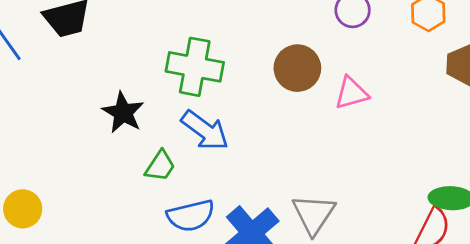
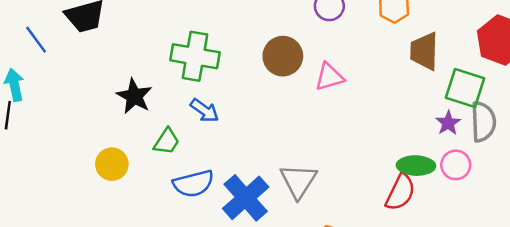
blue arrow: (205, 130) -> (205, 111), size x0.7
yellow circle: (23, 209) -> (112, 164), moved

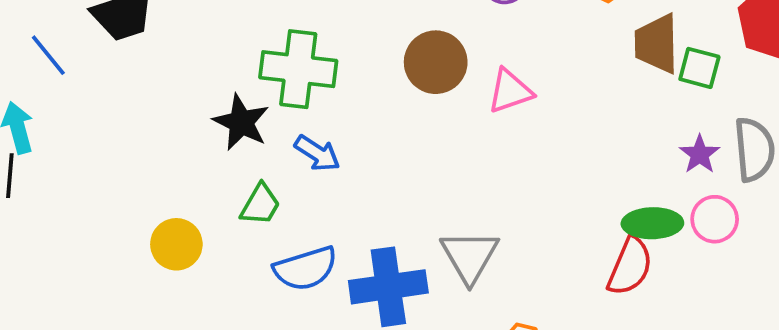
green square: (465, 88) -> (699, 68), moved, size x0.7
black star: (134, 96) -> (241, 122), moved
blue cross: (246, 198) -> (388, 287), turned 36

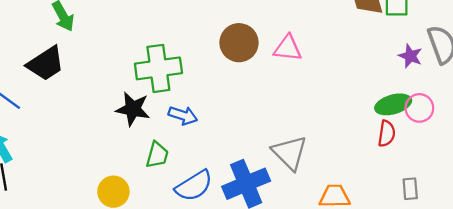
pink triangle: (510, 91) -> (288, 48), turned 40
pink circle: (715, 219) -> (419, 108), moved
red semicircle: (630, 266) -> (387, 134), size x0.7

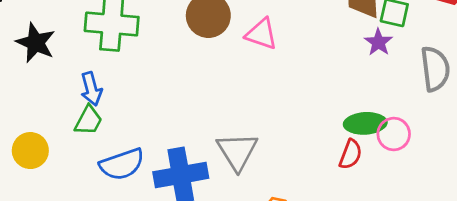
purple star: (410, 56) -> (378, 42), moved
black star: (133, 109) -> (36, 43), moved
blue arrow: (183, 115) -> (91, 89), moved, turned 44

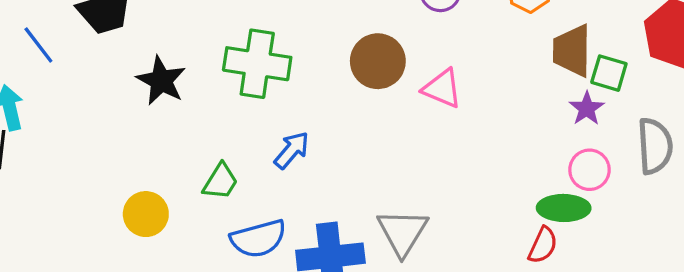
blue arrow: (91, 89) -> (292, 150), moved, turned -128
pink circle: (394, 134) -> (589, 170), moved

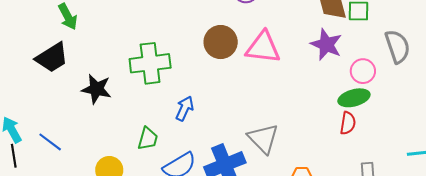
blue line: (38, 45) -> (50, 142), moved
pink triangle: (442, 88) -> (263, 47), size x1.4
purple star: (587, 108) -> (326, 45), moved, size x1.5

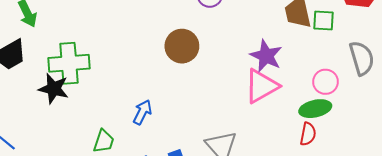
purple star: (326, 45) -> (266, 56), moved
pink triangle: (263, 47) -> (261, 86), moved, turned -39
green cross: (150, 63) -> (69, 63), moved

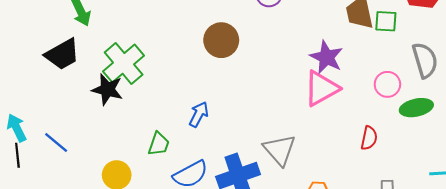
brown circle: (182, 46) -> (221, 40), moved
green cross: (69, 63) -> (124, 63), turned -36
green ellipse: (315, 109) -> (416, 108), moved

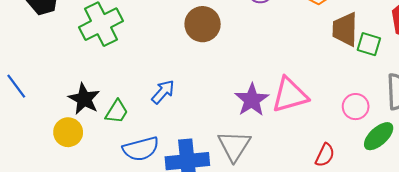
purple star: (326, 57) -> (252, 100), moved
black star: (107, 89) -> (84, 99), moved
green ellipse: (416, 108) -> (379, 136), turned -44

